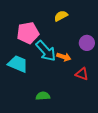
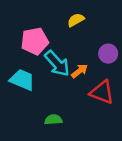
orange arrow: (64, 57) -> (80, 71), turned -56
red triangle: (82, 74) -> (102, 92), size x1.5

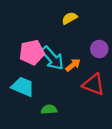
pink pentagon: (35, 41) -> (32, 52), moved
cyan trapezoid: (22, 80) -> (23, 87), moved

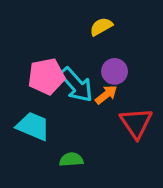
purple circle: (99, 49) -> (115, 71), moved
red triangle: (94, 84) -> (136, 123), turned 35

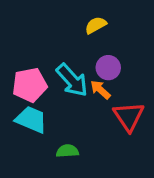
pink pentagon: (46, 76) -> (30, 85), moved
orange arrow: (106, 95) -> (100, 90), turned -100

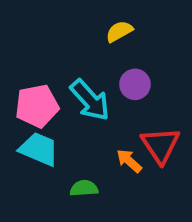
orange arrow: (100, 90) -> (129, 161), moved

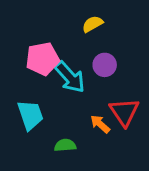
pink pentagon: (37, 106) -> (42, 59), moved
cyan trapezoid: (39, 149) -> (30, 115), turned 48

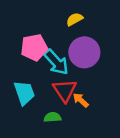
purple circle: (105, 65) -> (84, 52), size x1.6
red triangle: (124, 112) -> (65, 90), moved

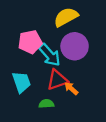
yellow semicircle: (75, 19) -> (66, 17), size x1.6
red triangle: (65, 90) -> (57, 80), turned 45

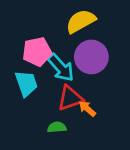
cyan trapezoid: (21, 82) -> (26, 84), moved

